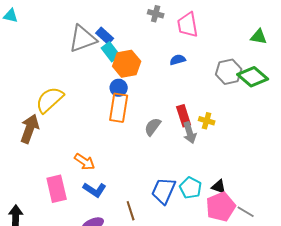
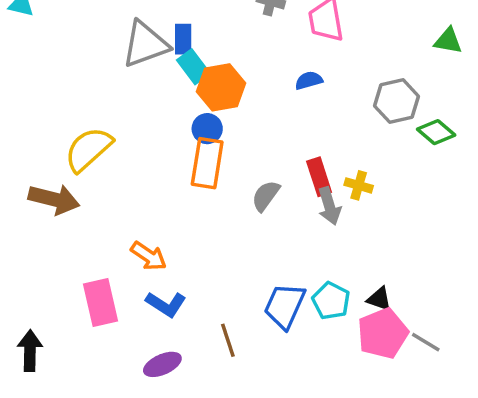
blue rectangle: (105, 36) -> (183, 39), turned 48
green diamond: (253, 77) -> (436, 132), moved, size x0.7
brown arrow: (30, 129) -> (54, 199), turned 84

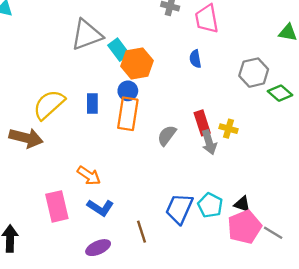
blue rectangle: (183, 39) -> (92, 103), moved
blue semicircle: (309, 80) -> (195, 59), turned -84

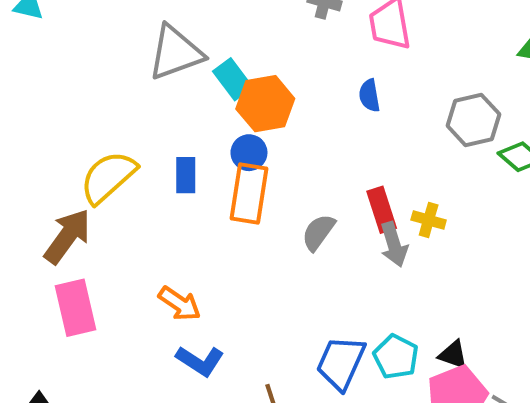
brown arrow: (26, 138) -> (67, 236), turned -68
pink rectangle: (57, 206) -> (76, 308), moved

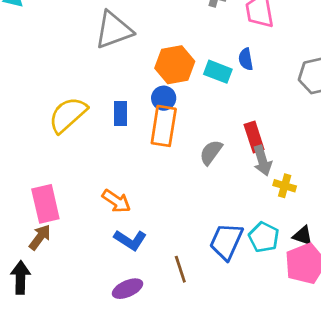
cyan rectangle: (233, 79) -> (218, 72), moved, turned -32
yellow cross: (429, 220) -> (285, 186), moved
brown arrow: (67, 236) -> (40, 237), moved, size x0.7

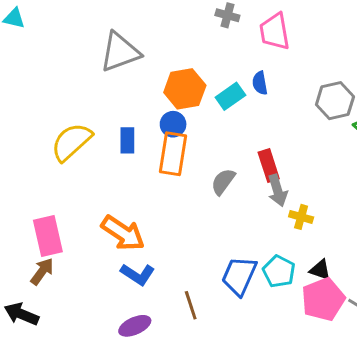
cyan rectangle: (218, 72) -> (230, 96), turned -56
orange arrow: (116, 201) -> (123, 233), size x1.4
black arrow: (20, 278) -> (21, 314), turned -68

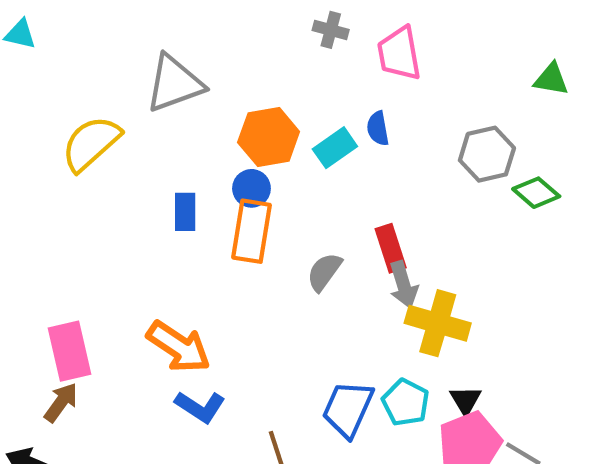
yellow semicircle: (71, 142) -> (91, 143), moved
yellow cross: (301, 217) -> (438, 323), size x1.8
black triangle: (320, 270) -> (466, 400), turned 40

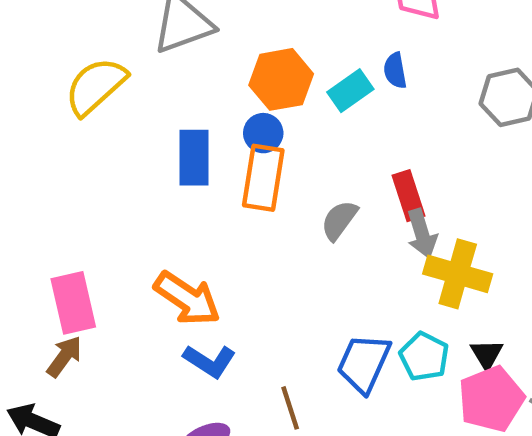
blue rectangle: (185, 212) -> (194, 158), size x1.4

